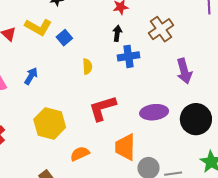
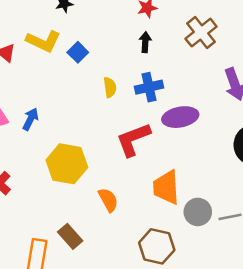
blue cross: (129, 56) -> (149, 87), moved
blue arrow: (31, 76) -> (31, 119), moved
purple ellipse: (154, 112) -> (180, 117), moved
orange semicircle: (80, 154) -> (108, 200), turned 90

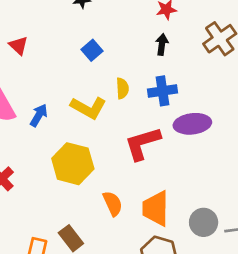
yellow L-shape: (43, 41) -> (88, 108), moved
orange trapezoid: (166, 187) -> (156, 209), moved

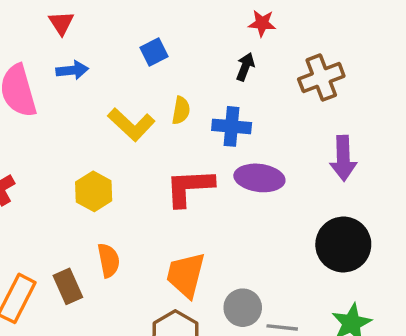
blue arrow: (39, 115) -> (72, 70), moved, turned 40
yellow hexagon: (73, 164) -> (94, 191), size x0.7
orange semicircle: (113, 204) -> (109, 260), moved

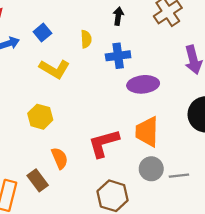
blue square: (154, 52) -> (42, 33), moved
yellow semicircle: (181, 110) -> (86, 39), moved
red L-shape: (189, 187) -> (104, 143), moved
orange trapezoid: (186, 275) -> (147, 132), moved

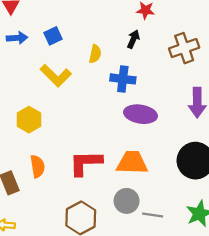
orange trapezoid: (147, 132) -> (132, 163), turned 76

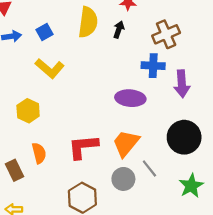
yellow semicircle: (95, 54) -> (88, 22), moved, size x1.8
blue cross: (123, 79) -> (153, 66), moved
orange trapezoid: (132, 163) -> (126, 143), turned -48
gray line: (153, 215) -> (149, 169), moved, turned 48

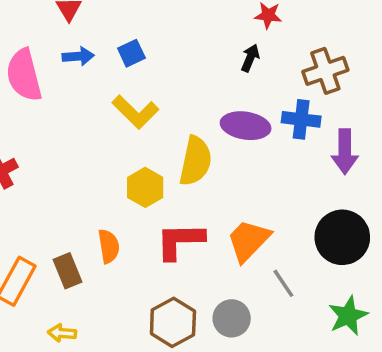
yellow semicircle: (88, 22) -> (195, 161), moved
purple ellipse: (130, 98) -> (246, 126), moved
yellow hexagon: (28, 111) -> (145, 187), moved
gray circle: (123, 179) -> (232, 318), moved

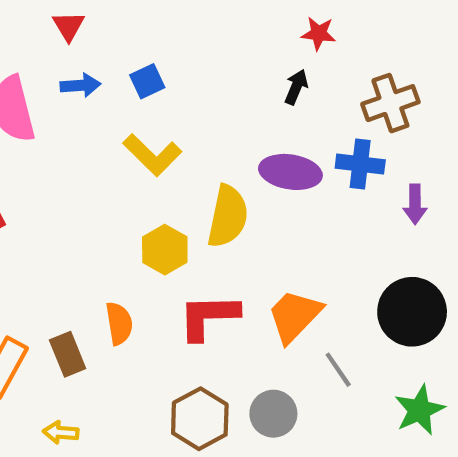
purple arrow: (345, 152) -> (415, 204), size x0.7

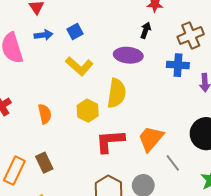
purple ellipse: (290, 172) -> (128, 55), moved
orange semicircle: (119, 323) -> (45, 114), moved

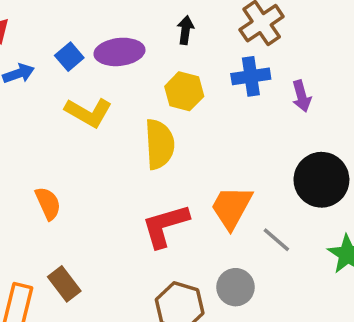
purple ellipse: (128, 55) -> (119, 52), moved
yellow hexagon: (88, 111) -> (184, 91), moved

